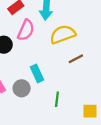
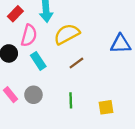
brown line: (76, 59) -> (76, 63), moved
cyan rectangle: (37, 73) -> (38, 61), moved

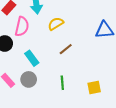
yellow semicircle: (67, 34) -> (56, 24), size x0.7
cyan rectangle: (38, 61) -> (32, 58), moved

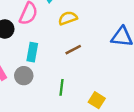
cyan rectangle: (32, 58) -> (32, 52), turned 35
yellow square: (94, 88) -> (97, 100), turned 32

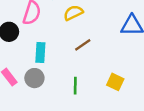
yellow square: (97, 100) -> (115, 82), moved

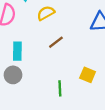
green line: (75, 86) -> (60, 88), moved

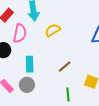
brown line: (56, 42) -> (65, 67), moved

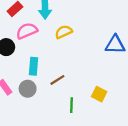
pink semicircle: (20, 33) -> (27, 31), turned -132
brown line: (65, 67) -> (57, 80), moved

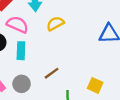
pink semicircle: (27, 31) -> (17, 25), turned 50
cyan rectangle: (34, 66) -> (21, 51), moved

